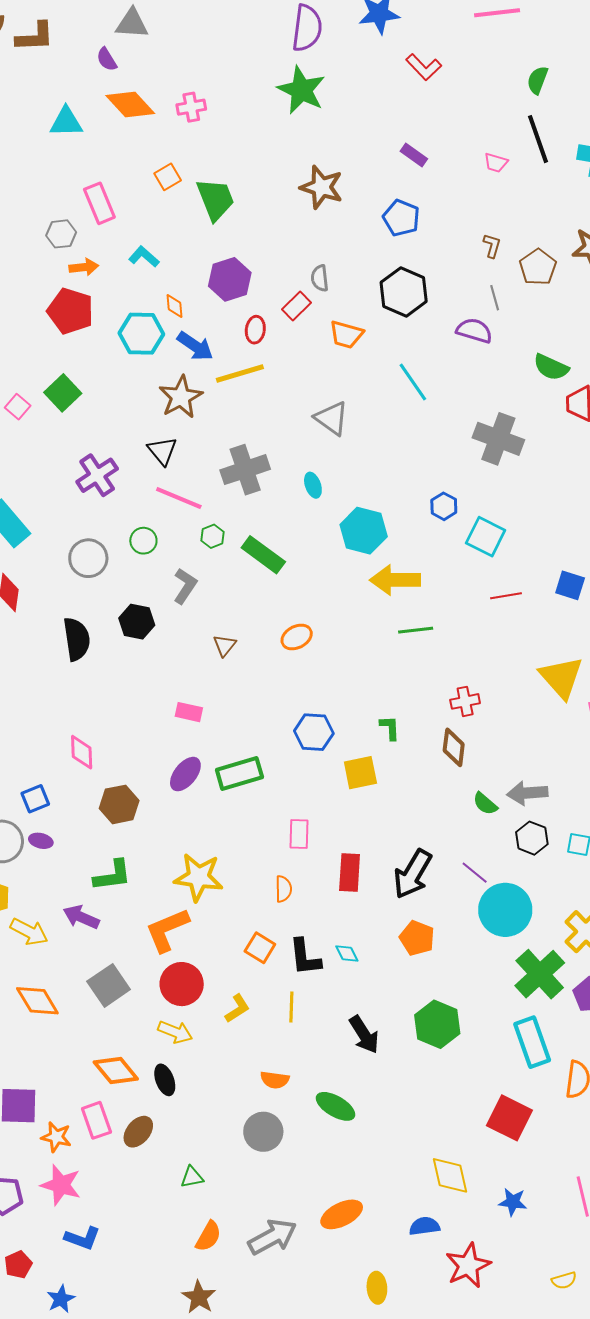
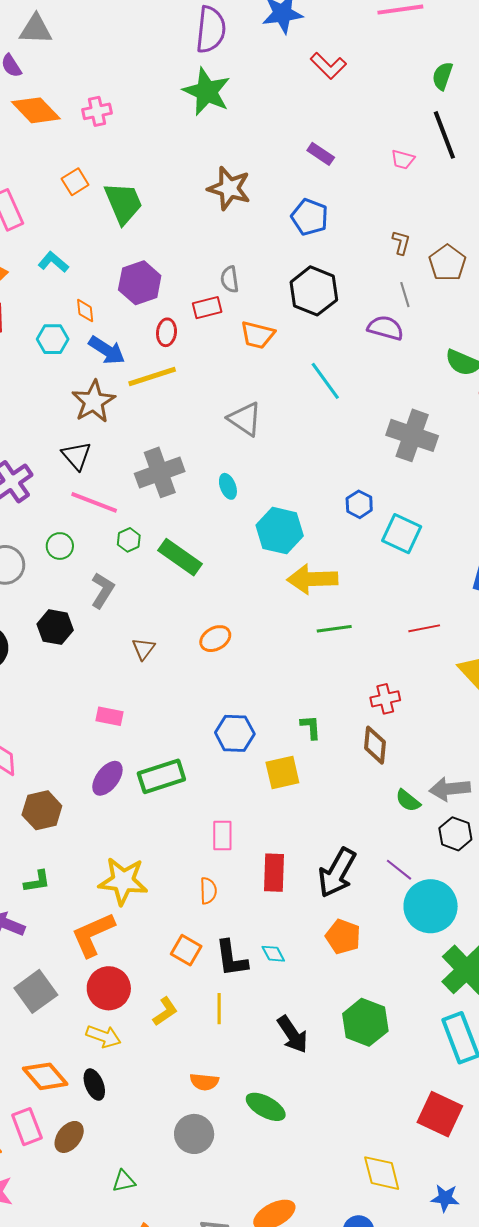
red rectangle: (297, 306) -> (207, 308), turned 32
cyan hexagon: (141, 334) -> (53, 339), size x0.7
red line: (506, 596) -> (424, 628), moved
green L-shape: (113, 875) -> (37, 881), size x0.7

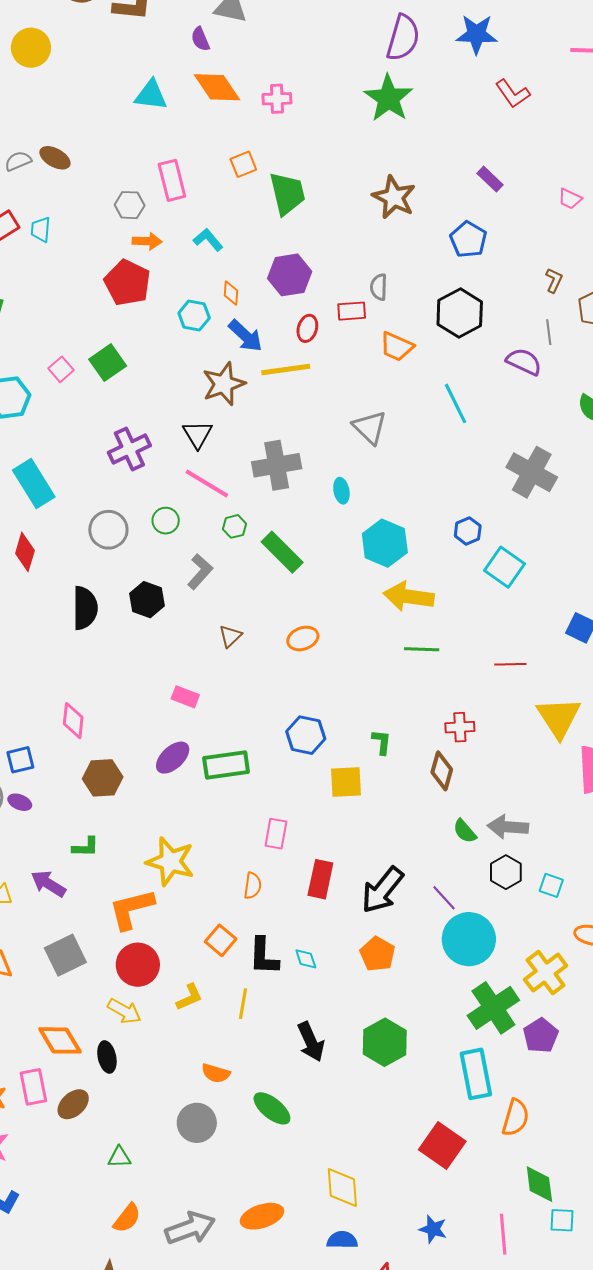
yellow diamond: (382, 1173) -> (342, 1187), moved

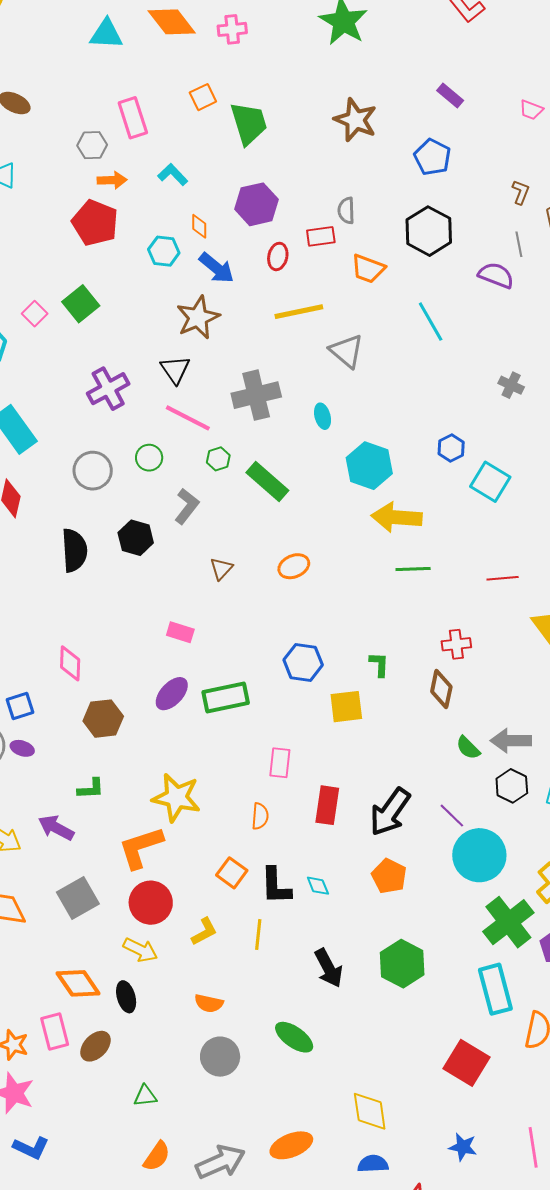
yellow line: (286, 369) -> (299, 312), moved
gray cross: (532, 472) -> (511, 385), size x0.5
orange semicircle: (216, 1073) -> (209, 1003), moved

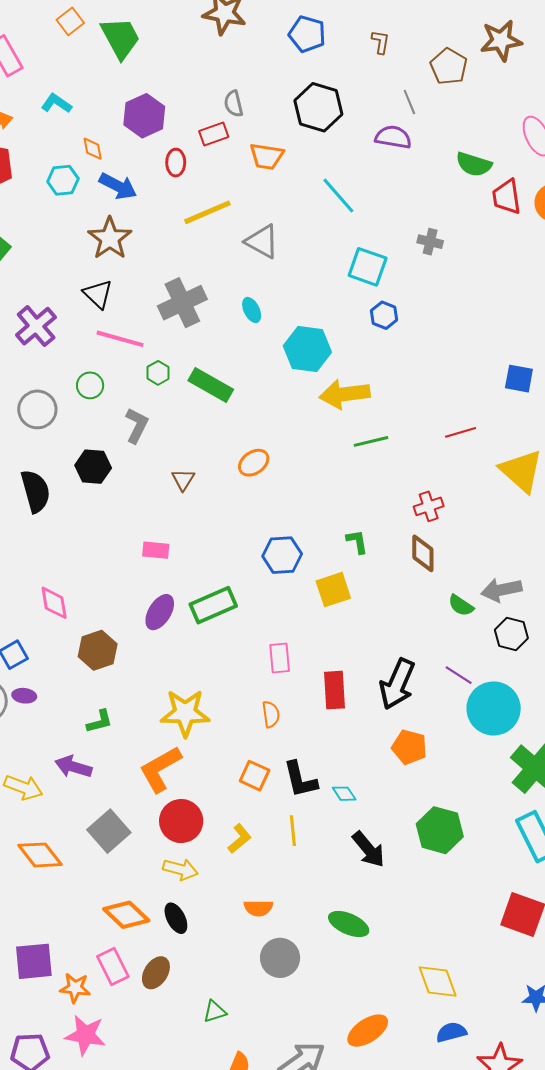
brown L-shape: (521, 192) -> (381, 42), moved
cyan square: (490, 482) -> (368, 267), moved
cyan diamond: (318, 886) -> (344, 794), moved

